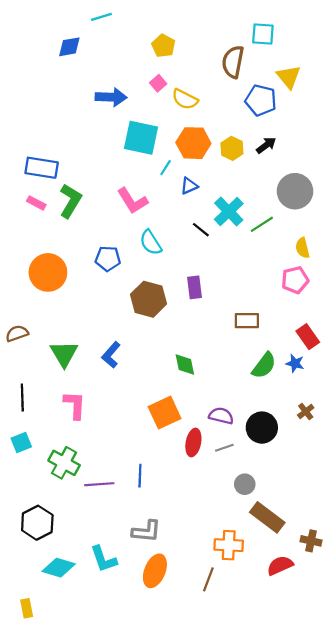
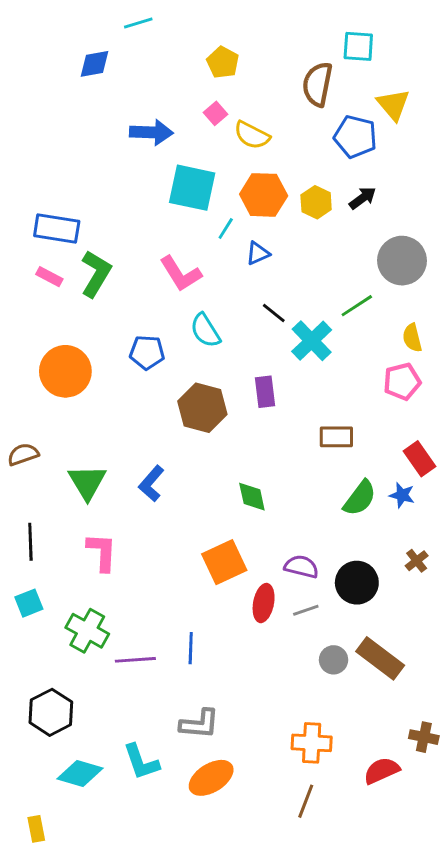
cyan cross: (229, 212) -> (312, 341), moved
brown rectangle: (267, 517) -> (380, 658), moved
orange ellipse: (155, 571) -> (211, 778), turned 36
brown line: (208, 579) -> (306, 801), moved

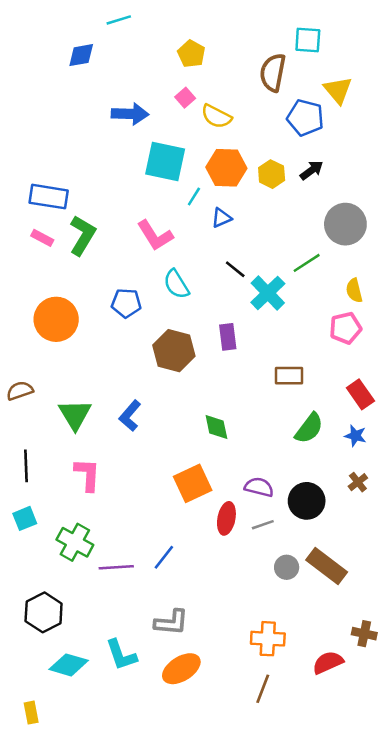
blue star: (402, 495) -> (355, 436), moved
blue line: (191, 648) -> (164, 557), turned 36

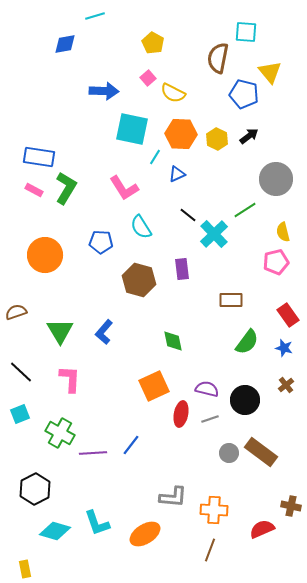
black line: (26, 466) -> (21, 372), turned -45
gray L-shape: (171, 622) -> (173, 497), moved

